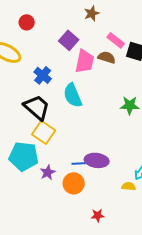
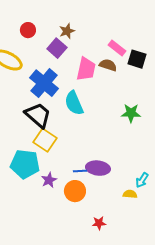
brown star: (92, 13) -> (67, 31), moved
purple square: (69, 40) -> (57, 48), moved
blue cross: (43, 75) -> (44, 83), size x1.6

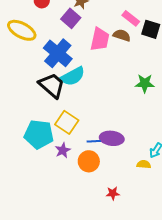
cyan semicircle: (74, 103) -> (73, 76), moved, turned -95
yellow square: (45, 140) -> (67, 122), moved

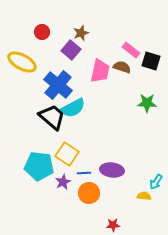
green star: (145, 83) -> (147, 103), moved
blue line: (94, 141) -> (84, 173), moved

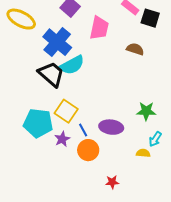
brown semicircle: (122, 67) -> (135, 49), moved
green star: (147, 103) -> (146, 111), moved
blue line: (84, 173) -> (83, 130), turned 64

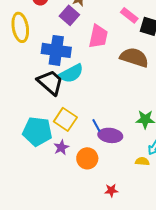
yellow ellipse: (21, 19) -> (20, 27), turned 52
blue cross: (57, 42) -> (56, 50), turned -32
brown semicircle: (135, 49) -> (134, 57), size x1.6
blue line: (83, 130) -> (96, 125), moved

